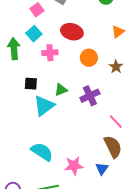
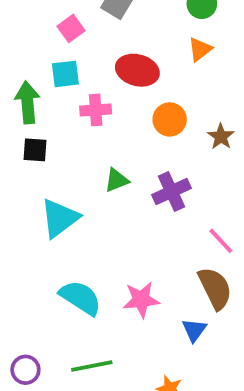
orange triangle: (118, 32) -> (200, 49), moved
cyan square: (34, 34) -> (65, 74), turned 35
black square: (31, 84) -> (35, 150), moved
cyan triangle: (44, 106) -> (60, 218), moved
pink star: (74, 166) -> (141, 300), moved

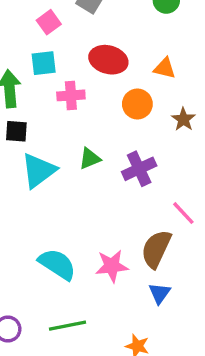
orange triangle: (200, 49) -> (165, 68), moved, turned 50
cyan triangle: (60, 218) -> (39, 170), moved
brown semicircle: (215, 288) -> (156, 249), moved, turned -129

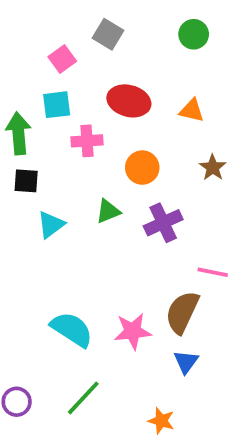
orange circle: (137, 104) -> (142, 168), moved
cyan triangle: (39, 170) -> (51, 225), size x0.7
pink line: (183, 213) -> (213, 272), turned -36
green line: (67, 326) -> (83, 398), turned -36

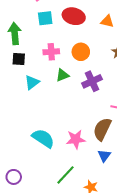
cyan square: (57, 105) -> (45, 18), moved
pink cross: (87, 141) -> (51, 52), moved
green line: (83, 398) -> (66, 175), moved

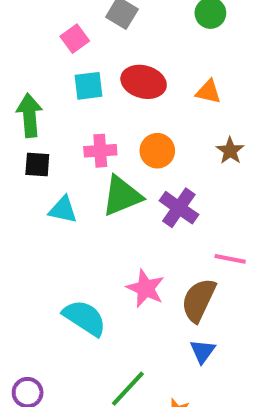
green triangle: (63, 75) -> (122, 196), size x1.6
purple cross: (92, 81) -> (179, 208), turned -30
cyan triangle: (32, 82) -> (63, 210), turned 49
pink star: (76, 139) -> (146, 288), moved, turned 30

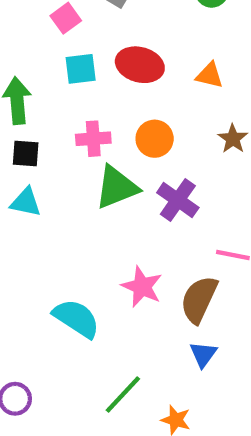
cyan triangle: (63, 210) -> (26, 202), moved

